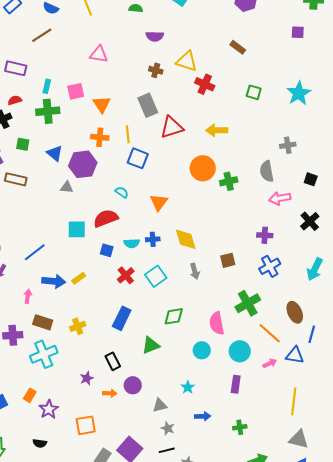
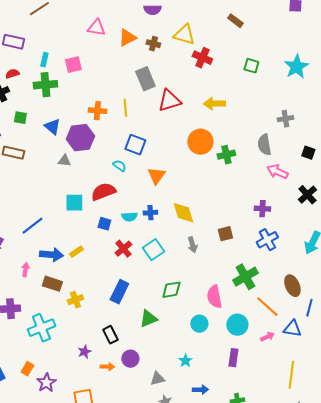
orange triangle: (102, 104) -> (127, 38), moved, turned 36
blue square: (138, 158) -> (135, 145), moved
pink arrow: (280, 198) -> (277, 172), turned 35
brown rectangle: (43, 322) -> (52, 284), moved

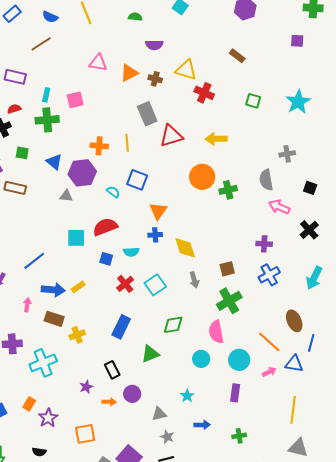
cyan semicircle: (119, 166) -> (113, 192), moved
blue cross: (150, 213) -> (155, 235), moved
green cross: (245, 277) -> (229, 301), moved

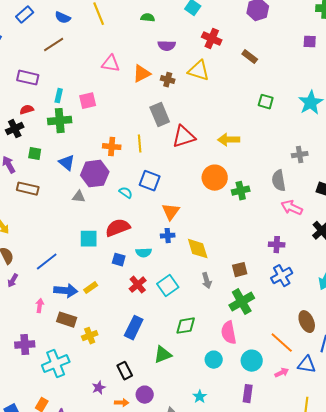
red cross: (204, 93) -> (212, 39), moved

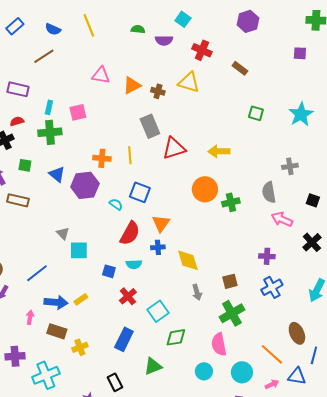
purple semicircle: (167, 46) -> (164, 40), moved
gray triangle: (79, 197) -> (63, 233), moved, turned 40
red semicircle: (118, 228) -> (130, 233), moved, turned 140
cyan square: (168, 286) -> (158, 311), moved

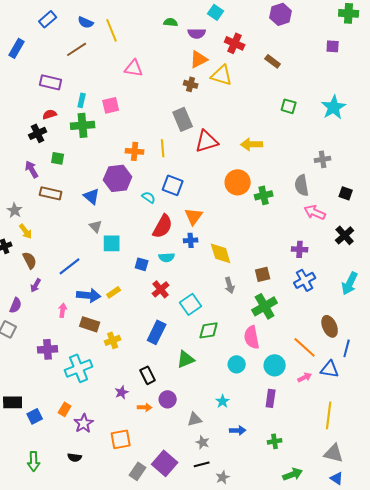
yellow line: (89, 25) -> (112, 30), moved
orange triangle: (132, 85) -> (199, 59), moved
blue triangle: (57, 174) -> (92, 196), moved

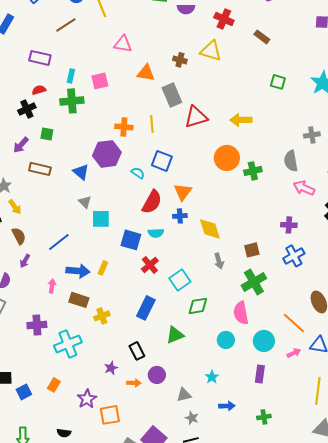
orange triangle: (199, 59) -> (146, 73), moved, turned 36
purple arrow: (32, 169) -> (21, 145), turned -108
blue square: (142, 264) -> (131, 240), size x1.5
yellow rectangle: (114, 292) -> (103, 268), turned -32
purple star: (84, 423) -> (87, 399), moved

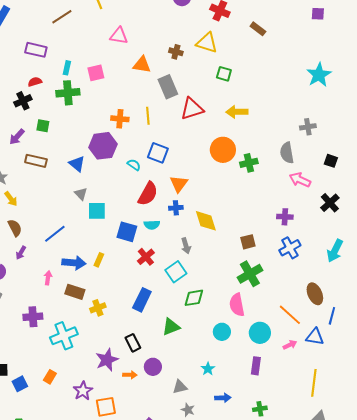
green square: (278, 82) -> (224, 74), moved
gray arrow: (219, 261) -> (186, 246), moved
purple star: (111, 368) -> (107, 360), size x1.6

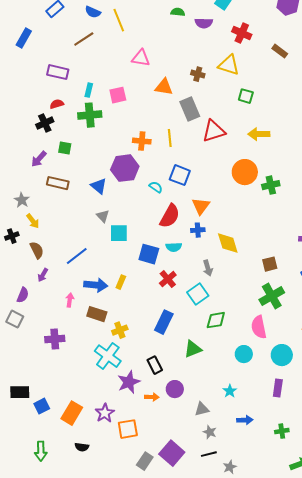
cyan cross: (64, 336) -> (108, 356), moved, turned -32
orange rectangle: (50, 377) -> (72, 413), moved, size x1.6

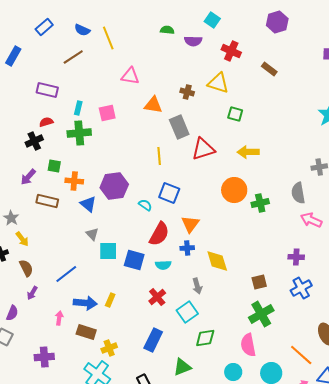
orange cross: (142, 141) -> (74, 181), moved
blue square: (149, 254) -> (134, 260), moved

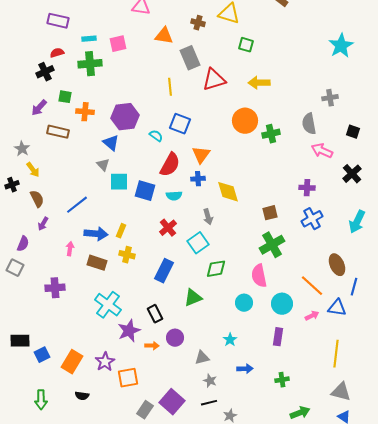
cyan rectangle: (78, 108) -> (89, 39), turned 72
blue triangle: (88, 204) -> (111, 143), moved
yellow cross: (109, 348) -> (127, 255), moved, turned 35

